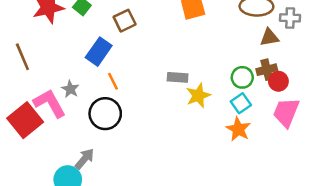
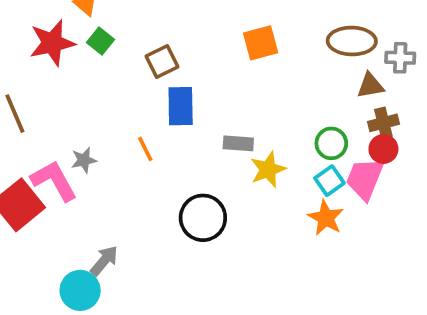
blue rectangle: (99, 52) -> (181, 106), moved, turned -36
brown cross: (267, 70) -> (383, 123), moved
gray star: (70, 89) -> (84, 160), turned 30
pink trapezoid: (286, 112) -> (365, 179), moved
black circle: (105, 114) -> (203, 218), moved

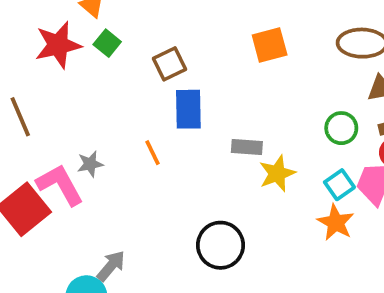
green circle: (331, 143) -> (341, 128), moved
black circle: (203, 218) -> (220, 245), moved

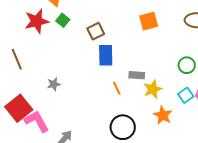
orange line: (152, 153) -> (117, 88), moved
pink L-shape: (60, 185) -> (37, 121), moved
orange star: (336, 223) -> (163, 115), moved

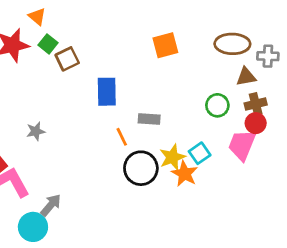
brown square: (96, 31) -> (67, 59), moved
yellow star: (153, 89) -> (172, 157), moved
cyan square: (186, 95) -> (200, 153), moved
black circle: (123, 127) -> (141, 168), moved

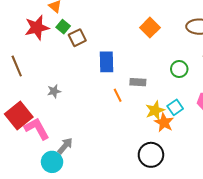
orange square: (165, 45) -> (150, 28), turned -30
green circle: (217, 105) -> (179, 69), moved
black circle: (141, 168) -> (151, 155), moved

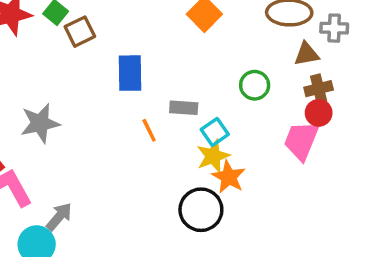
gray star: (54, 91) -> (40, 123), size x1.6
cyan square: (175, 107) -> (215, 132), moved
black circle: (151, 155) -> (201, 210), moved

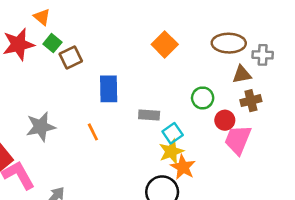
red circle: (319, 113) -> (225, 120), moved
orange line: (149, 130) -> (93, 132), moved

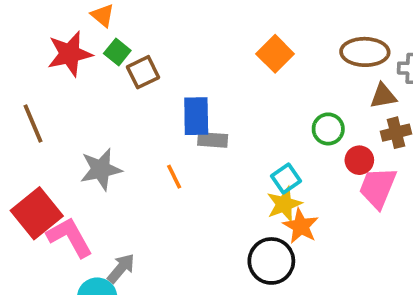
gray rectangle: (149, 115) -> (213, 140), moved

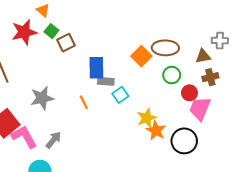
brown ellipse: (365, 52) -> (165, 48), moved
orange square: (275, 54) -> (141, 56), moved
cyan square: (286, 178) -> (120, 95), moved
black circle: (271, 261) -> (184, 141), moved
gray arrow: (121, 268) -> (53, 140), moved

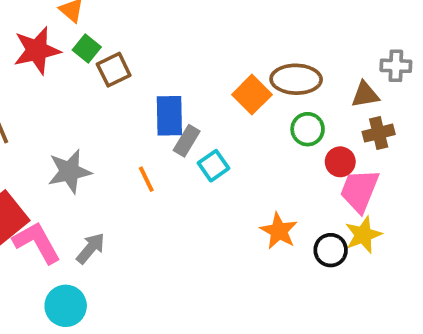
gray rectangle: (106, 81) -> (187, 141), turned -63
yellow star: (147, 118) -> (363, 235), moved
black circle: (184, 141) -> (331, 250), size x0.7

